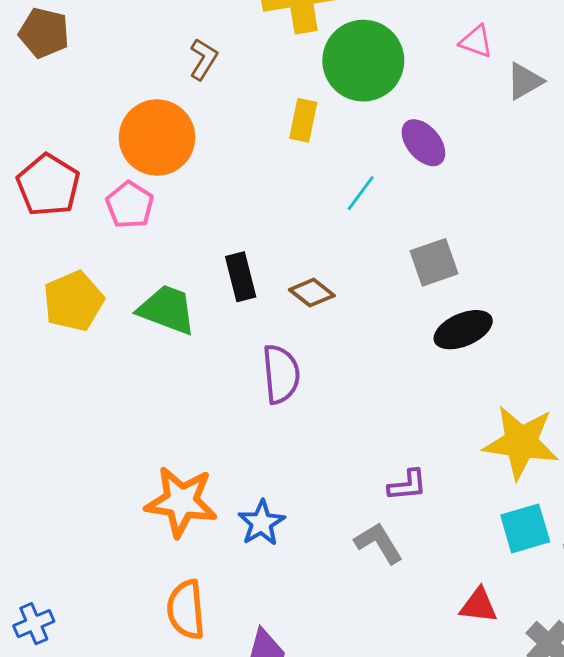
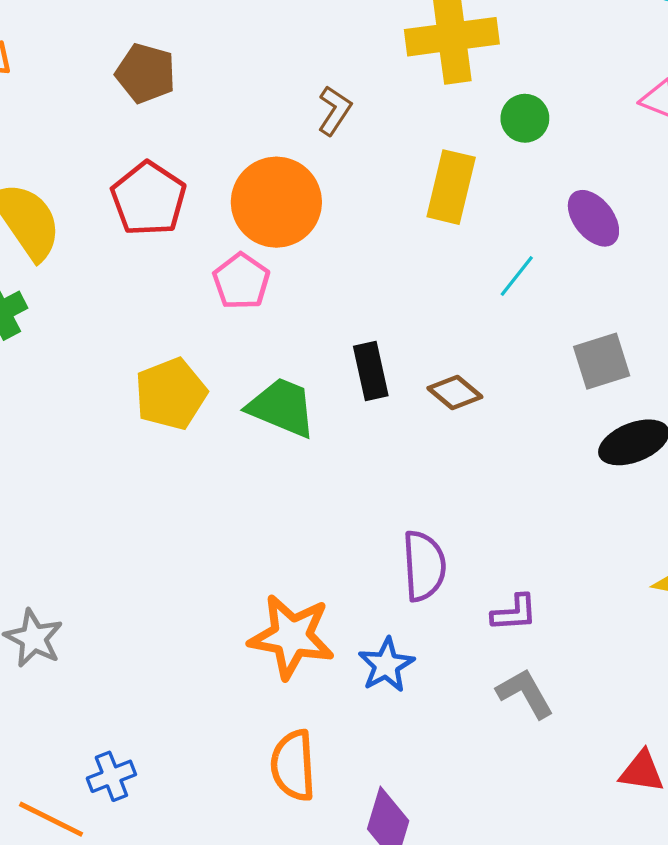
green circle: (363, 61) -> (525, 118), size x0.5
yellow rectangle: (303, 120) -> (451, 187), size x1.4
red pentagon: (48, 185) -> (149, 199), moved
purple semicircle: (281, 374) -> (424, 566), moved
purple L-shape: (407, 485) -> (514, 613), moved

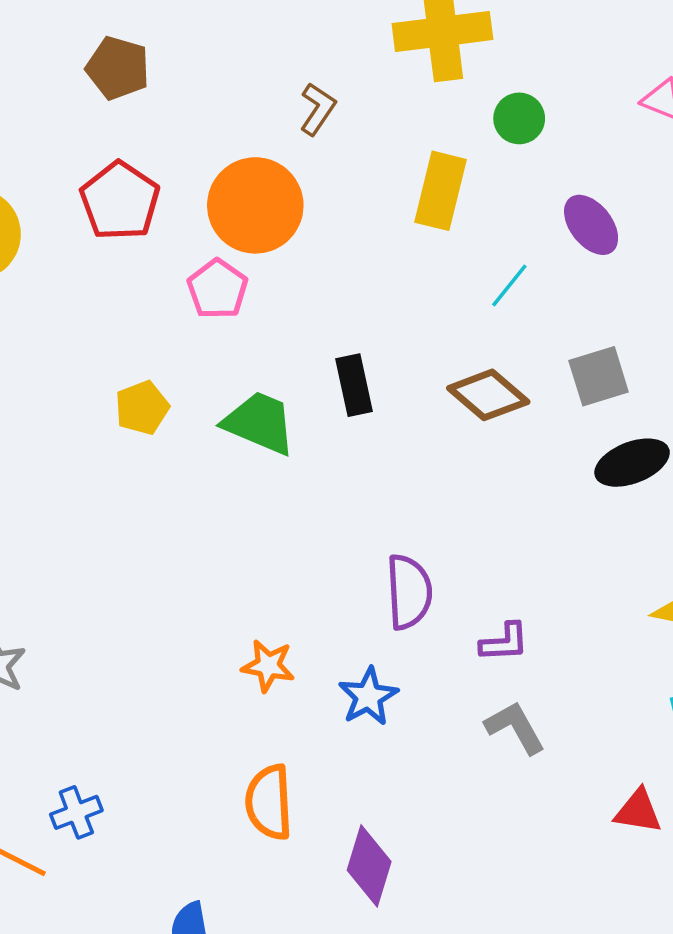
brown diamond: (455, 393) -> (488, 395), moved, size x1.4
yellow pentagon: (171, 394) -> (142, 408), size x0.7
orange star: (292, 637) -> (268, 666), size x0.6

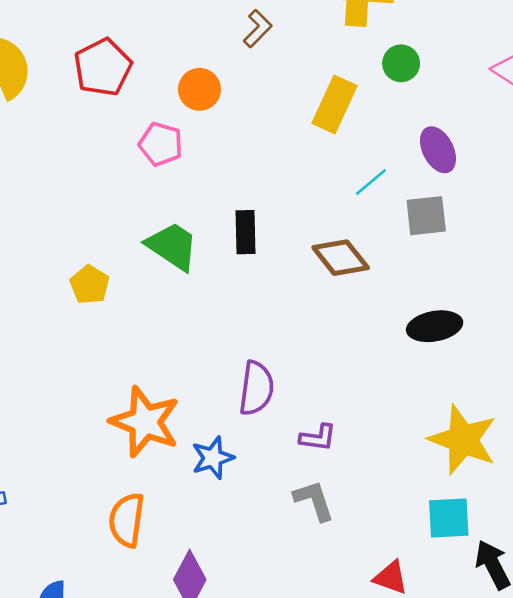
orange circle: (255, 205) -> (199, 89), size x0.6
pink pentagon: (218, 289) -> (161, 144), turned -30
gray square: (599, 376) -> (426, 216), moved
yellow pentagon: (142, 408) -> (90, 285), moved, turned -30
orange star: (268, 666) -> (145, 422), size x1.8

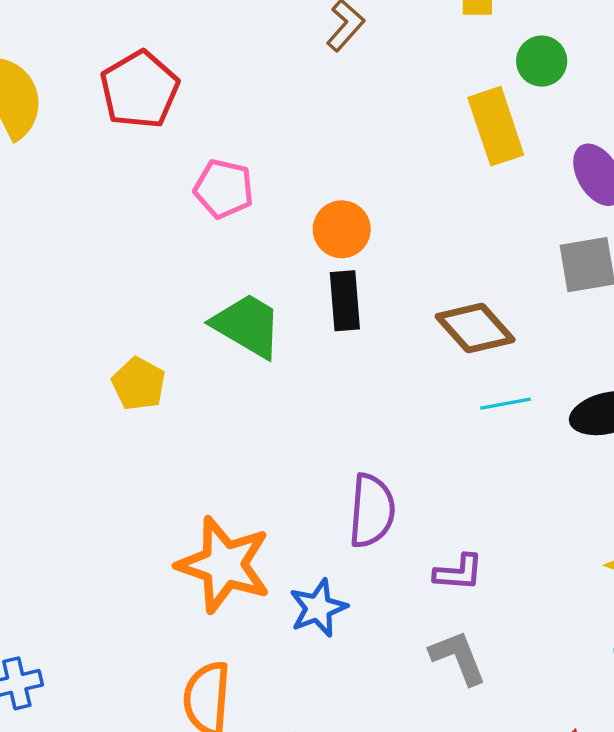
orange circle: (199, 89) -> (342, 229), moved
yellow rectangle: (335, 104) -> (496, 126), moved, turned -40
cyan line: (371, 182) -> (505, 404), moved, turned 33

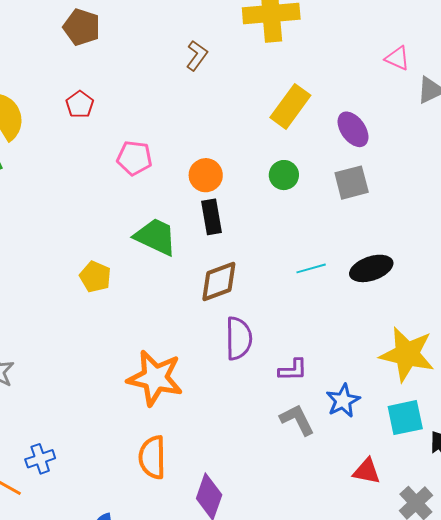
green circle: (542, 61) -> (284, 175), moved
red pentagon: (140, 90) -> (80, 104), size x0.6
yellow rectangle: (496, 126) -> (290, 106), turned 60
brown diamond: (475, 328) -> (219, 282), moved, turned -63
blue star: (318, 608) -> (343, 401), moved

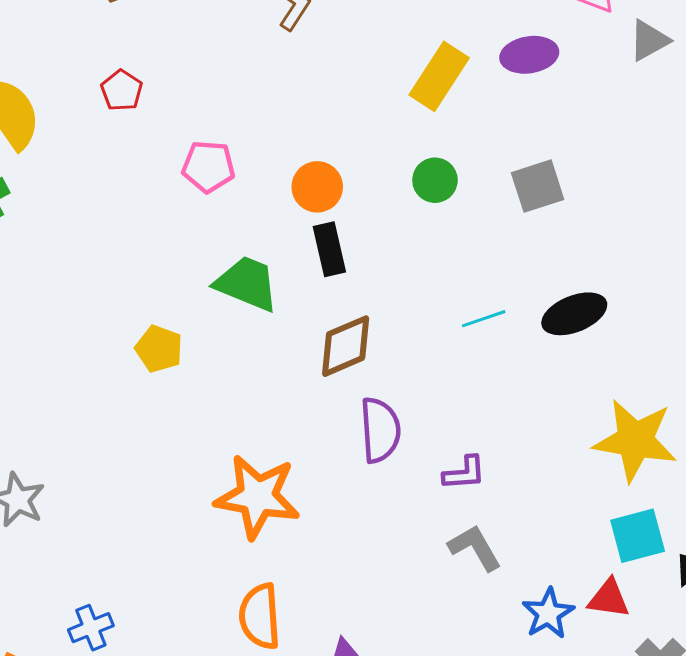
purple ellipse: (353, 129) -> (529, 55), moved, turned -60
blue star: (343, 401) -> (548, 613), moved
red triangle: (367, 471) -> (609, 598), moved

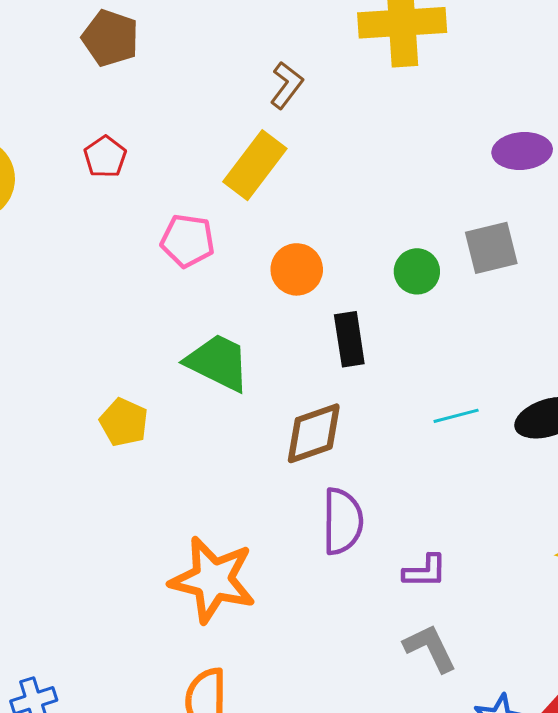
yellow rectangle: (439, 76) -> (255, 165), moved
gray square: (538, 186) -> (491, 248), moved
black rectangle: (329, 249) -> (349, 339), moved

